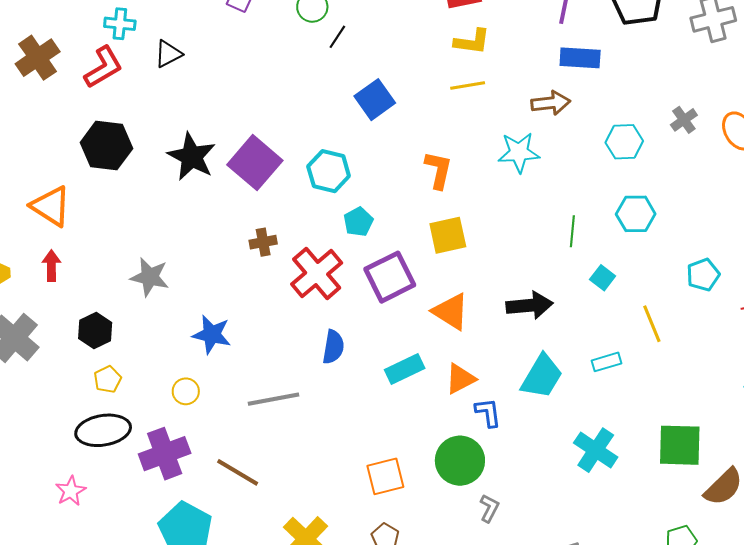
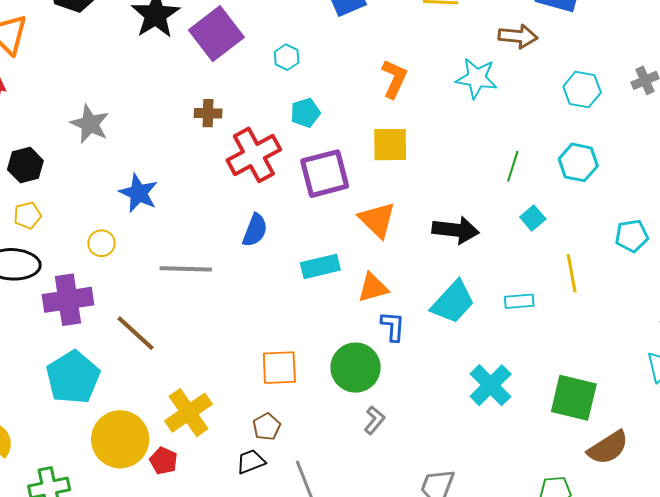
cyan hexagon: (329, 171) -> (287, 57), size x0.6

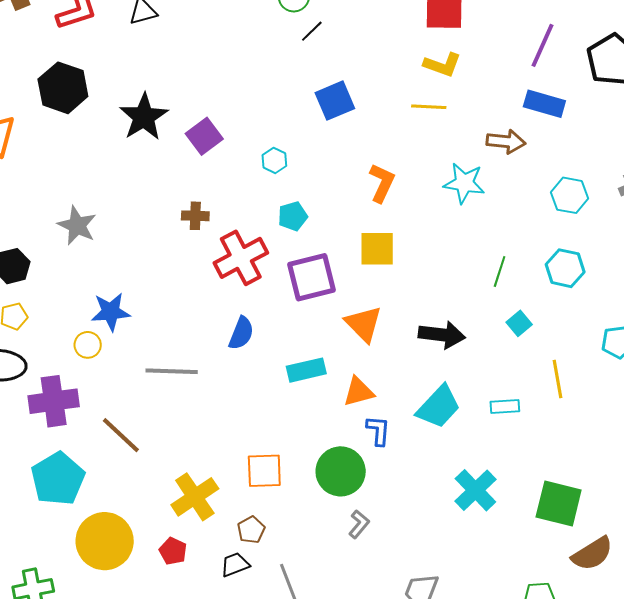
purple square: (216, 34) -> (204, 136), size x0.7
blue star: (139, 193) -> (111, 312), moved, turned -30
yellow cross: (188, 413) -> (195, 497), moved
red pentagon: (164, 461) -> (173, 551), moved

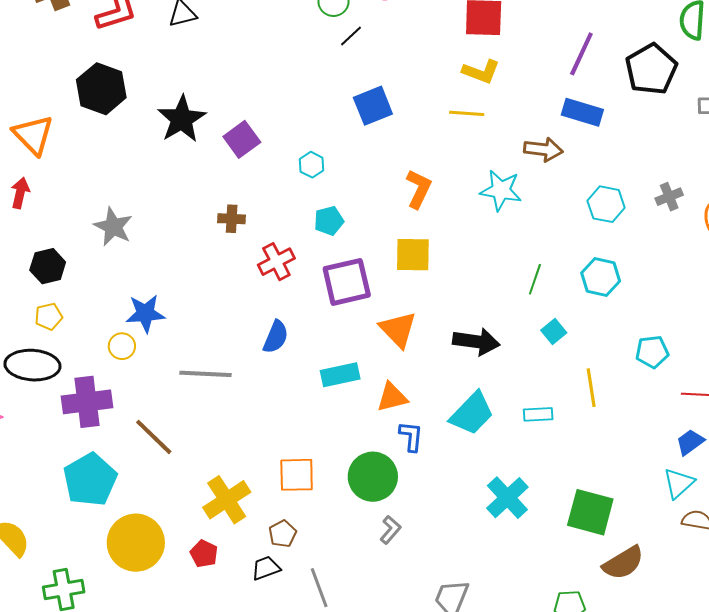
red cross: (241, 258) -> (276, 262), size x0.7

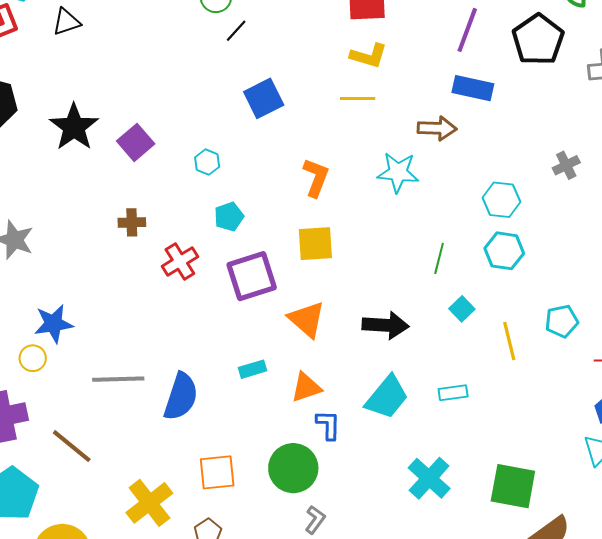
cyan hexagon: (606, 204) -> (501, 200), moved
blue semicircle: (276, 337) -> (181, 397), moved, size x1.4
cyan rectangle: (340, 375) -> (253, 369), size x0.7
yellow line: (591, 388) -> (509, 341), moved

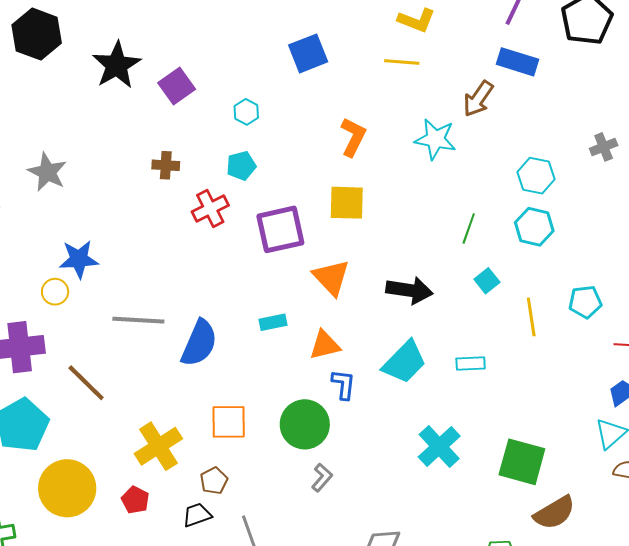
brown arrow: (437, 128) -> (478, 99), turned 117
cyan pentagon: (229, 217) -> (241, 166), moved

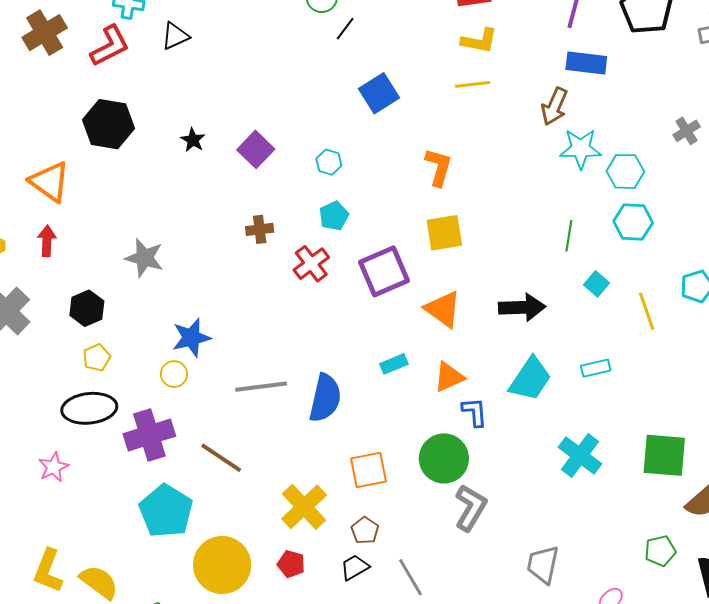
black star: (117, 65) -> (193, 140), size x0.5
cyan star: (435, 139) -> (581, 149), moved
gray L-shape: (322, 478) -> (471, 508), size x1.6

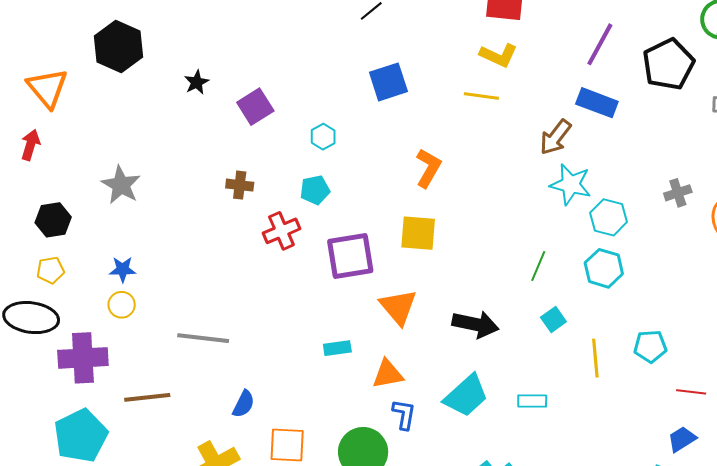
blue star: (191, 338) -> (123, 269), moved, size x0.7
blue semicircle: (325, 398) -> (243, 404), moved, size x0.6
brown line: (221, 458) -> (147, 397), turned -54

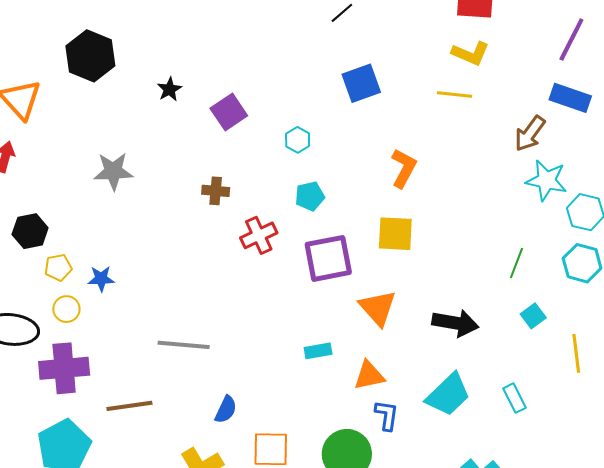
gray star: (121, 185) -> (113, 171), moved, turned -30
cyan pentagon: (315, 190) -> (310, 196), moved
yellow pentagon: (50, 270) -> (58, 267), moved
yellow circle: (122, 305) -> (66, 309), moved
cyan rectangle: (532, 401) -> (514, 398), turned 64

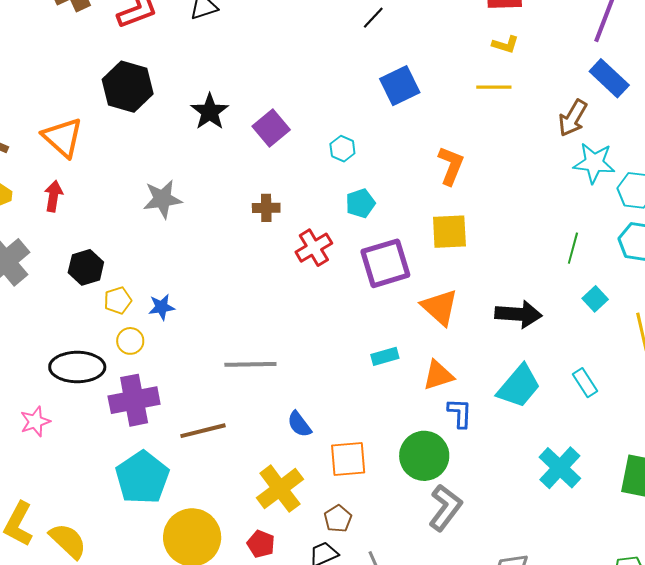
yellow L-shape: (471, 53) -> (505, 45), size x0.7
black star: (169, 89) -> (210, 112), size x1.5
blue rectangle: (570, 98) -> (609, 78), turned 30
blue semicircle: (226, 410) -> (299, 424), turned 124

